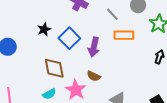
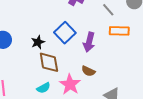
black star: (44, 29) -> (38, 42), moved

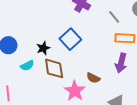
purple arrow: (89, 42) -> (121, 63), moved
cyan semicircle: (43, 88) -> (27, 65), moved

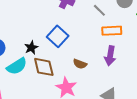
cyan semicircle: (27, 65) -> (17, 66), size x1.5
brown semicircle: (93, 78) -> (80, 64), moved

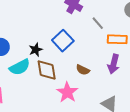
gray line: (99, 10) -> (98, 23), moved

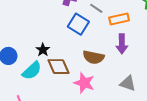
blue square: (63, 41) -> (78, 24), moved
brown semicircle: (83, 70) -> (94, 57), size x1.5

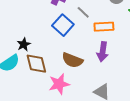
pink star: (84, 83) -> (59, 84), turned 30

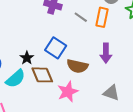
blue square: (63, 25) -> (56, 48), moved
orange rectangle: (104, 27) -> (102, 17), moved, turned -66

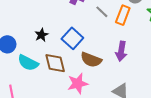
black star: (27, 58) -> (41, 35), moved
cyan semicircle: (16, 79) -> (28, 63), turned 60

